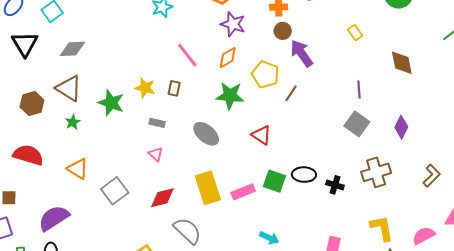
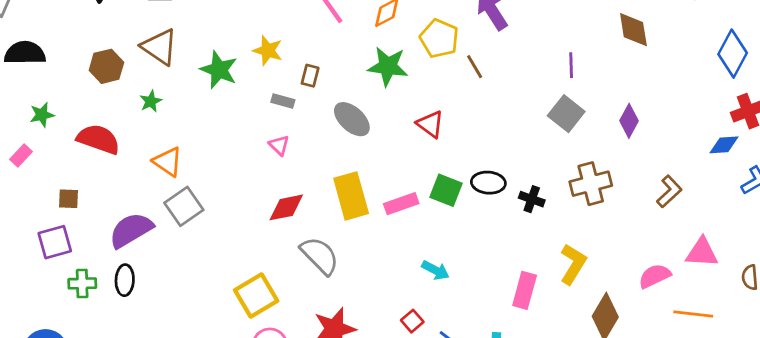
brown rectangle: (174, 88) -> (310, 76), moved
brown line: (291, 93) -> (475, 67), turned -66
green star: (73, 122) -> (151, 101), moved
gray square: (115, 191) -> (184, 206), moved
yellow L-shape: (382, 228) -> (573, 264), moved, turned 40

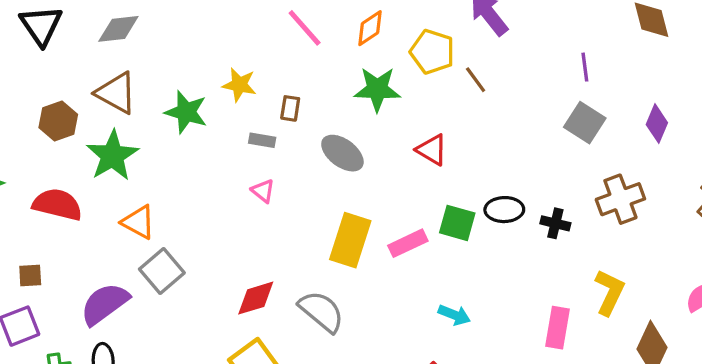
green star: (151, 101) -> (112, 156), size x2.0
yellow rectangle: (351, 196) -> (350, 240), turned 39
red diamond: (286, 207) -> (256, 298), moved

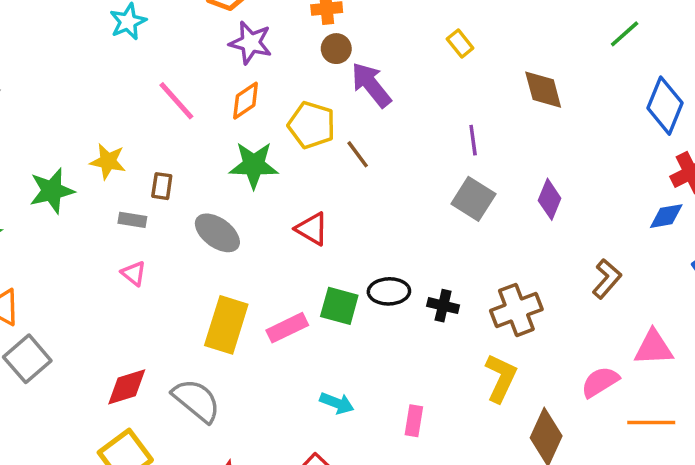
green star: (186, 112) -> (52, 191), turned -30
brown cross: (620, 199) -> (516, 310), moved
pink rectangle: (557, 328) -> (414, 421), moved, size x0.7

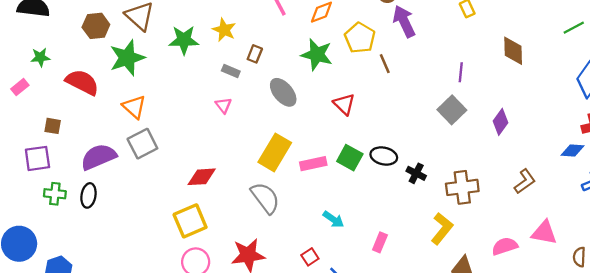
gray semicircle: (196, 400) -> (265, 198), moved

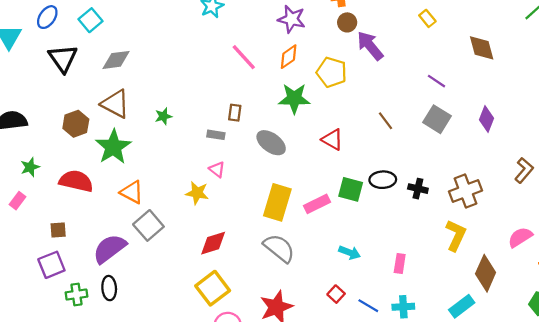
yellow star: (224, 30) -> (197, 193), moved
green star: (184, 40) -> (163, 116), size x0.6
brown line: (385, 64) -> (386, 121), moved
purple line: (461, 72) -> (436, 81), turned -48

